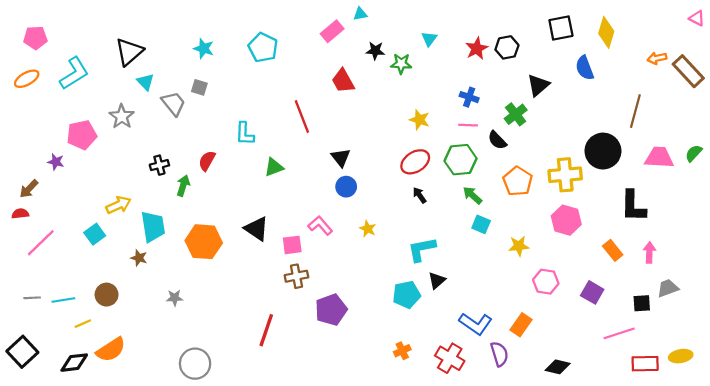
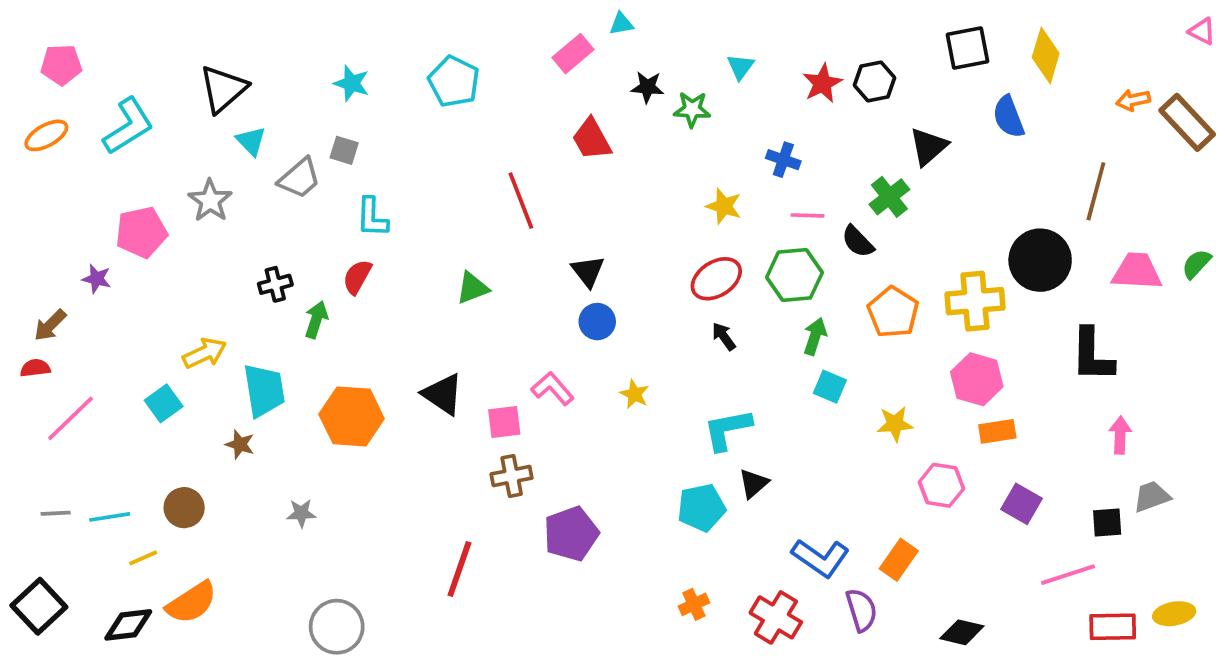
blue cross: (469, 97) -> (783, 160), moved
gray trapezoid: (173, 104) -> (299, 178), turned 88
cyan L-shape: (245, 134) -> (372, 217), moved
green arrow: (472, 195) -> (815, 336), turned 66
orange rectangle: (613, 250) -> (997, 431), moved, turned -60

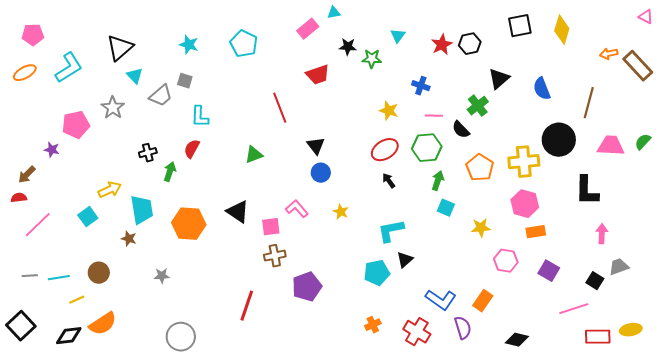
blue semicircle: (1008, 117) -> (542, 89), moved
red trapezoid: (592, 139) -> (318, 75), turned -80
black square: (1107, 523) -> (595, 281), turned 36

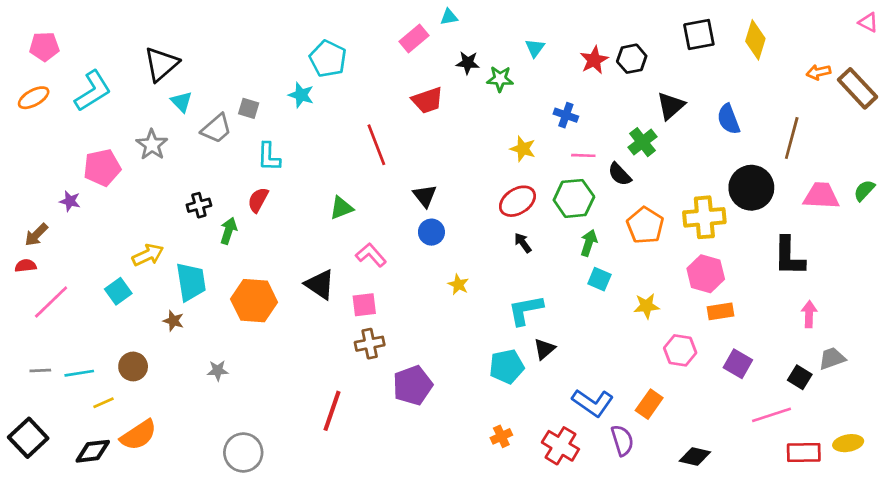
cyan star: (189, 45) -> (301, 95), moved
pink L-shape: (297, 209) -> (371, 255), moved

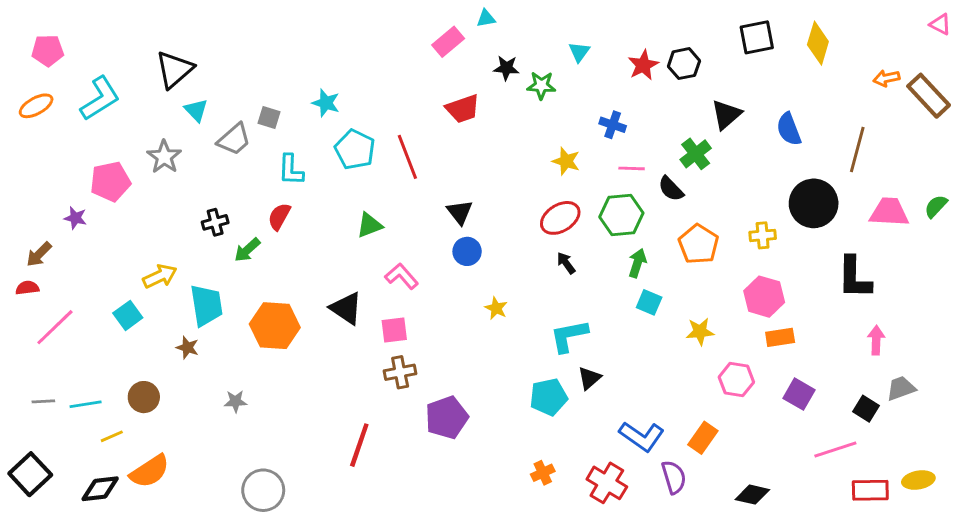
cyan pentagon: (328, 59) -> (355, 150), moved
yellow cross: (704, 217) -> (763, 235), size x0.6
green arrow: (228, 231) -> (247, 250), turned -150

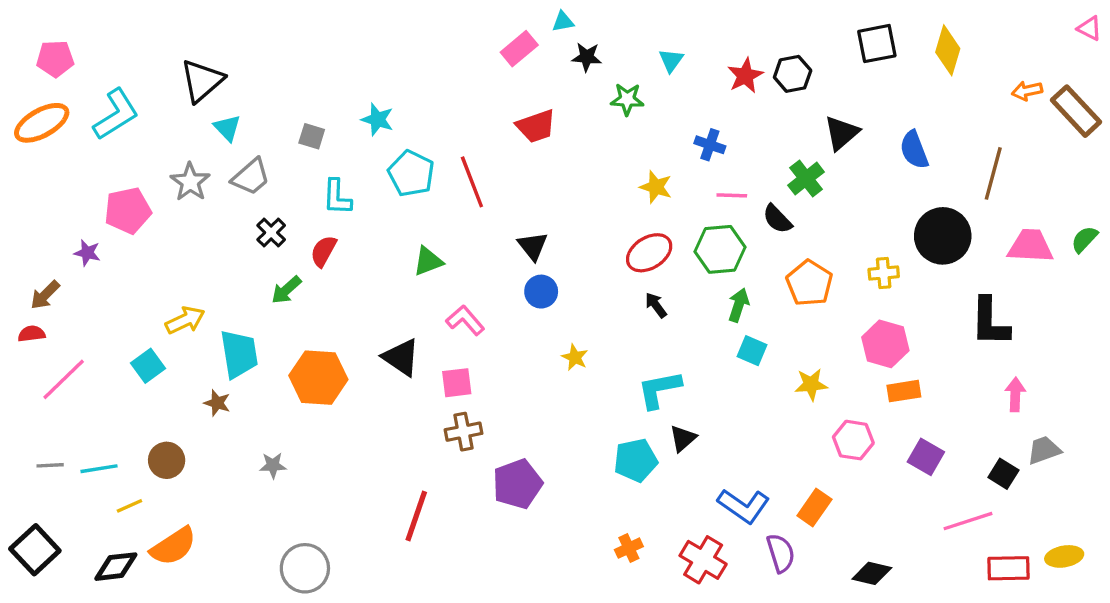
black star: (506, 68) -> (587, 57), moved
orange ellipse: (36, 106) -> (42, 123), size x1.4
gray trapezoid: (234, 139) -> (251, 177), moved
black cross: (215, 222) -> (271, 233), moved, turned -30

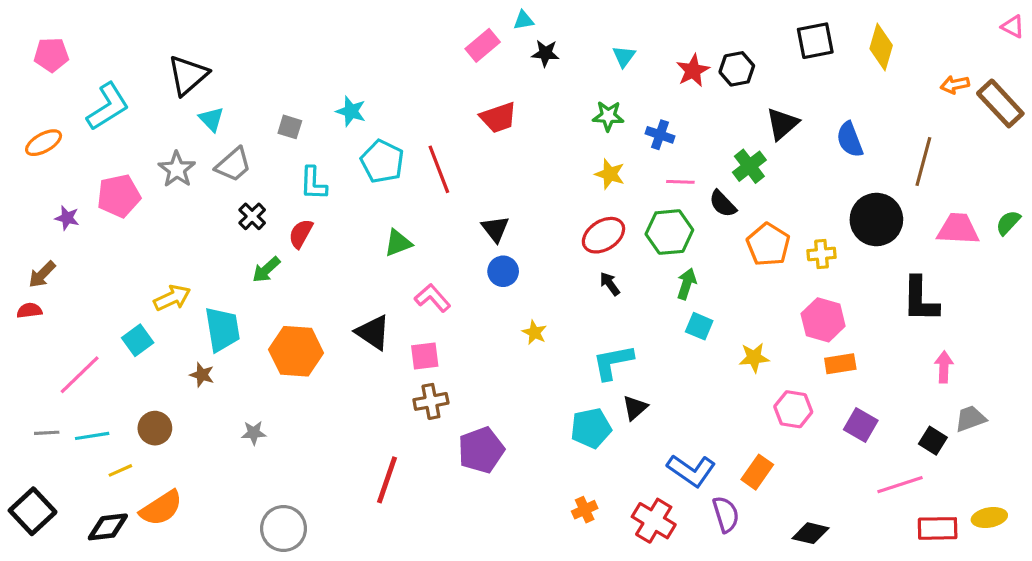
green star: (627, 99) -> (608, 116), moved
orange ellipse: (42, 123) -> (44, 143), moved, size x0.7
purple star: (87, 253) -> (67, 218), moved
orange pentagon: (809, 283) -> (768, 245), moved
pink line: (64, 379) -> (80, 375), moved

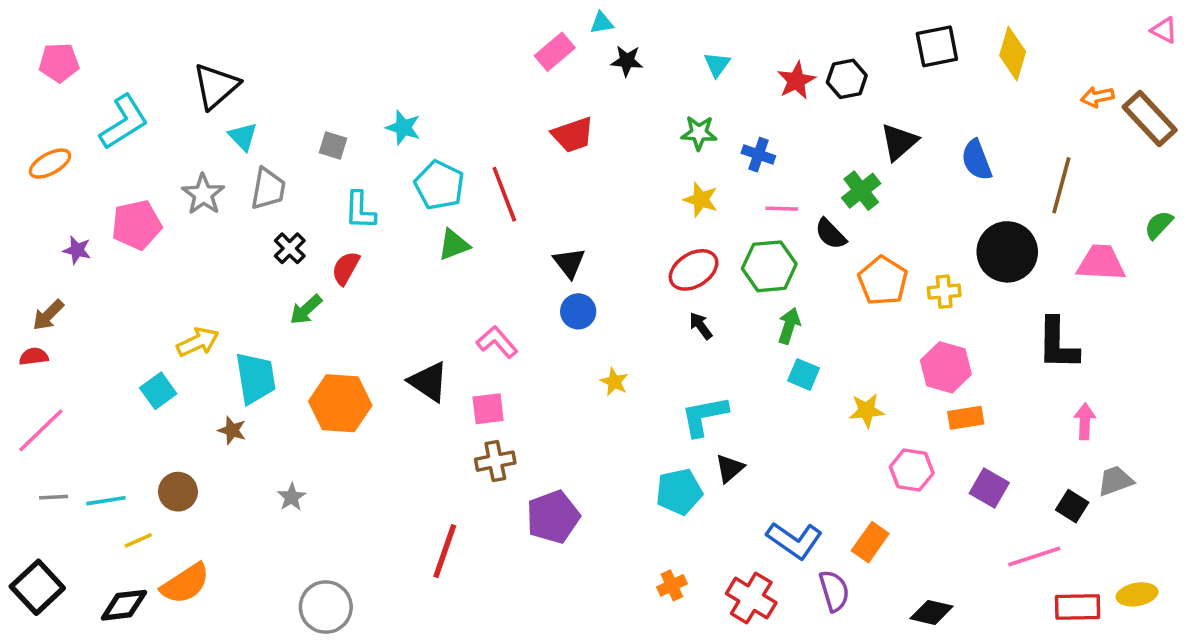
gray trapezoid: (233, 165) -> (268, 189), turned -39
green semicircle: (1008, 223) -> (1159, 225), moved
green triangle: (398, 243) -> (454, 245), moved
pink line: (80, 375) -> (41, 430), moved
gray star: (254, 433) -> (292, 497), turned -30

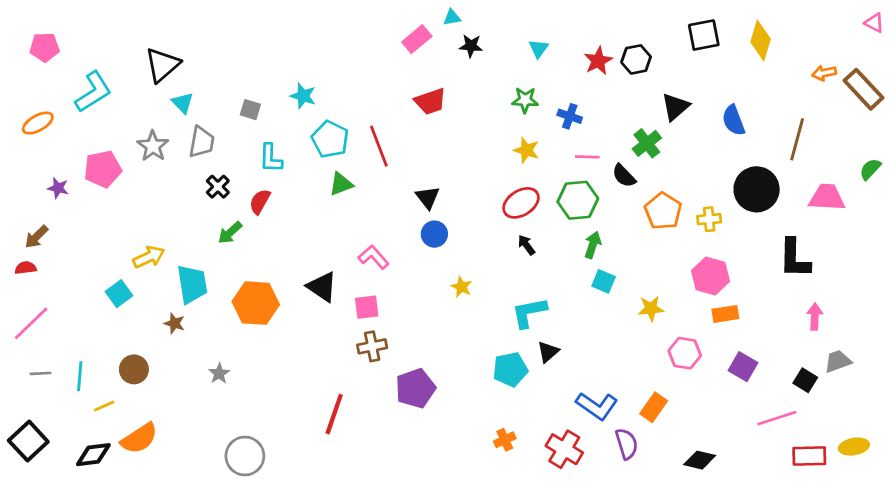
cyan line: (106, 501) -> (80, 376), turned -76

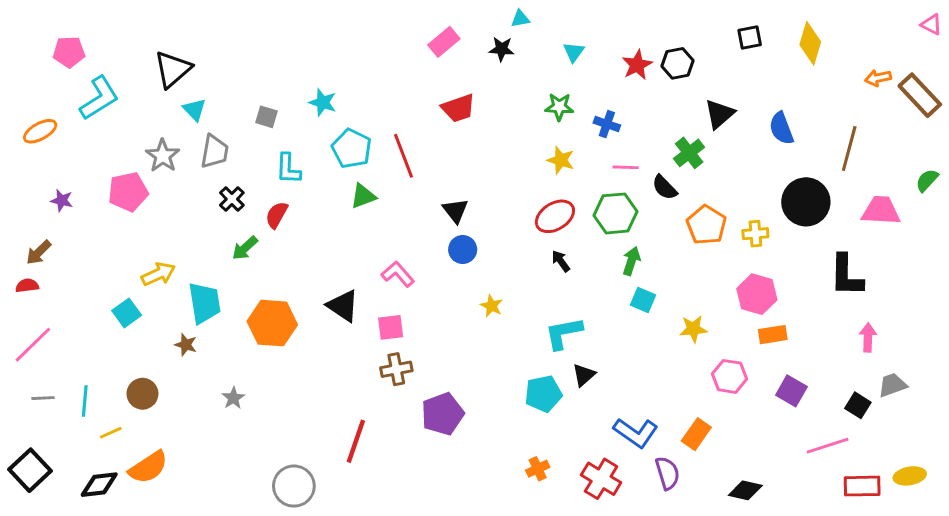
cyan triangle: (452, 17) -> (520, 19), moved
black square: (704, 35) -> (750, 38), size x0.7
pink pentagon: (45, 47) -> (69, 52), moved
pink pentagon: (103, 169) -> (128, 192), moved
gray circle: (245, 456) -> (294, 486), moved

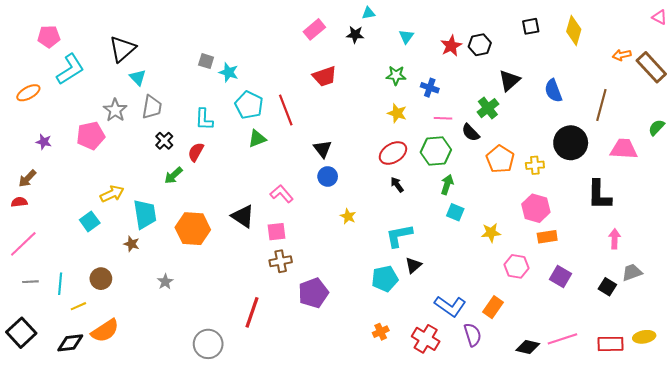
gray square: (267, 117) -> (206, 61), moved
pink line: (828, 446) -> (562, 339), moved

